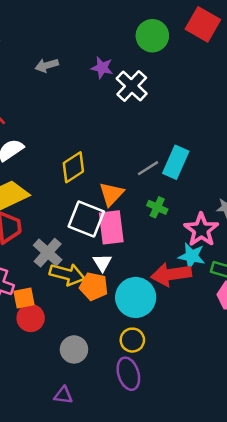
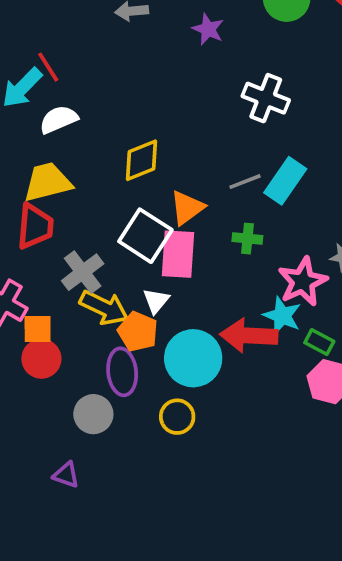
white cross: (132, 86) -> (266, 98), moved, turned -32
green cross: (157, 207) -> (247, 239), turned -30
purple ellipse: (128, 374) -> (122, 372), moved

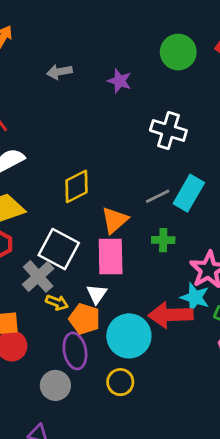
white square: (145, 236) -> (59, 249), moved
yellow arrow: (104, 308) -> (57, 302), size x0.6

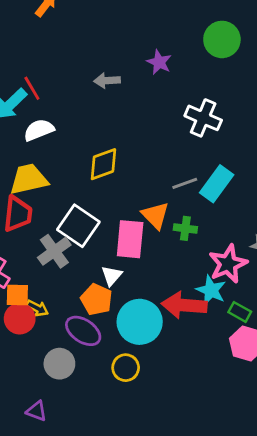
gray arrow: (59, 72) -> (107, 81), moved
orange triangle: (115, 220) -> (155, 215), moved, turned -40
yellow arrow: (57, 302) -> (37, 308), moved
purple ellipse: (75, 351) -> (83, 331), turned -52

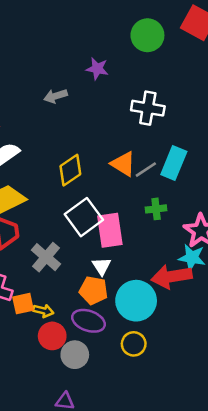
orange triangle: (155, 215) -> (123, 164), moved
white square: (78, 226) -> (84, 217), moved, turned 33
red circle: (20, 319) -> (52, 336), moved

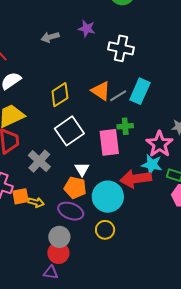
purple star: (97, 69) -> (87, 29), moved
pink rectangle: (110, 230) -> (109, 142), moved
red circle: (52, 336) -> (58, 253), moved

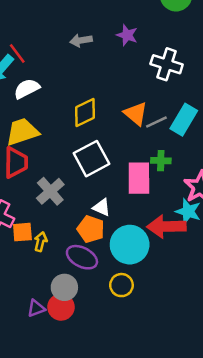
white triangle: (82, 169) -> (102, 207), turned -42
yellow arrow: (36, 202) -> (41, 242), turned -98
purple triangle: (51, 273) -> (36, 308), moved, turned -35

